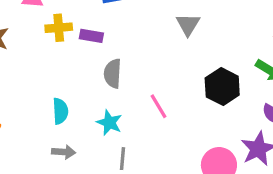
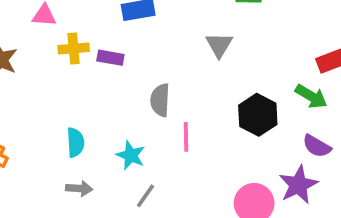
gray semicircle: (113, 73) -> (160, 100), moved
pink line: (158, 106) -> (186, 137), turned 30
gray line: (122, 159) -> (145, 196), turned 30

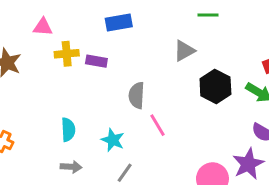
gray triangle: (219, 45) -> (184, 51), turned 30
black hexagon: (258, 115) -> (215, 86), moved
pink line: (186, 137) -> (157, 125), turned -30

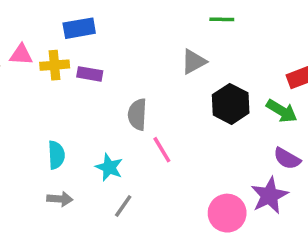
blue rectangle: (119, 22) -> (79, 28), moved
pink triangle: (43, 27) -> (21, 55), moved

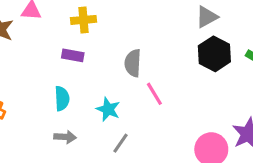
gray triangle: (194, 62) -> (207, 17), moved
yellow cross: (55, 65) -> (84, 20), moved
purple rectangle: (90, 74) -> (73, 55), moved

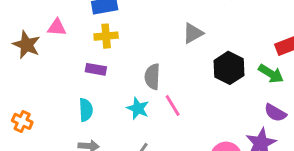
gray triangle: (207, 17) -> (193, 33), moved
cyan star: (108, 109) -> (138, 108), moved

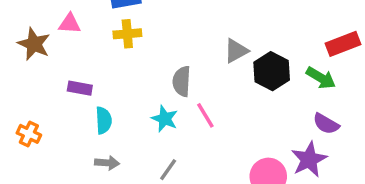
gray triangle: (193, 33) -> (236, 51), moved
purple rectangle: (96, 69) -> (80, 88), moved

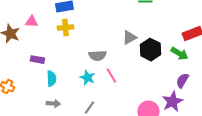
gray semicircle: (182, 81) -> (97, 56), turned -96
purple semicircle: (326, 124) -> (182, 81), turned 91

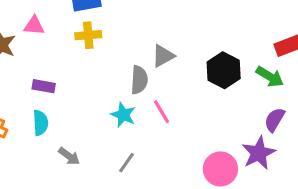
gray triangle: (129, 38) -> (163, 56), moved
gray semicircle: (97, 56) -> (139, 80), turned -84
cyan semicircle: (51, 79) -> (40, 123), moved
gray arrow: (53, 104) -> (69, 156), turned 32

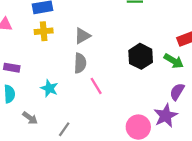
gray triangle: (163, 56) -> (82, 36), moved
cyan star: (123, 115) -> (49, 88), moved
gray line: (126, 163) -> (64, 129), moved

